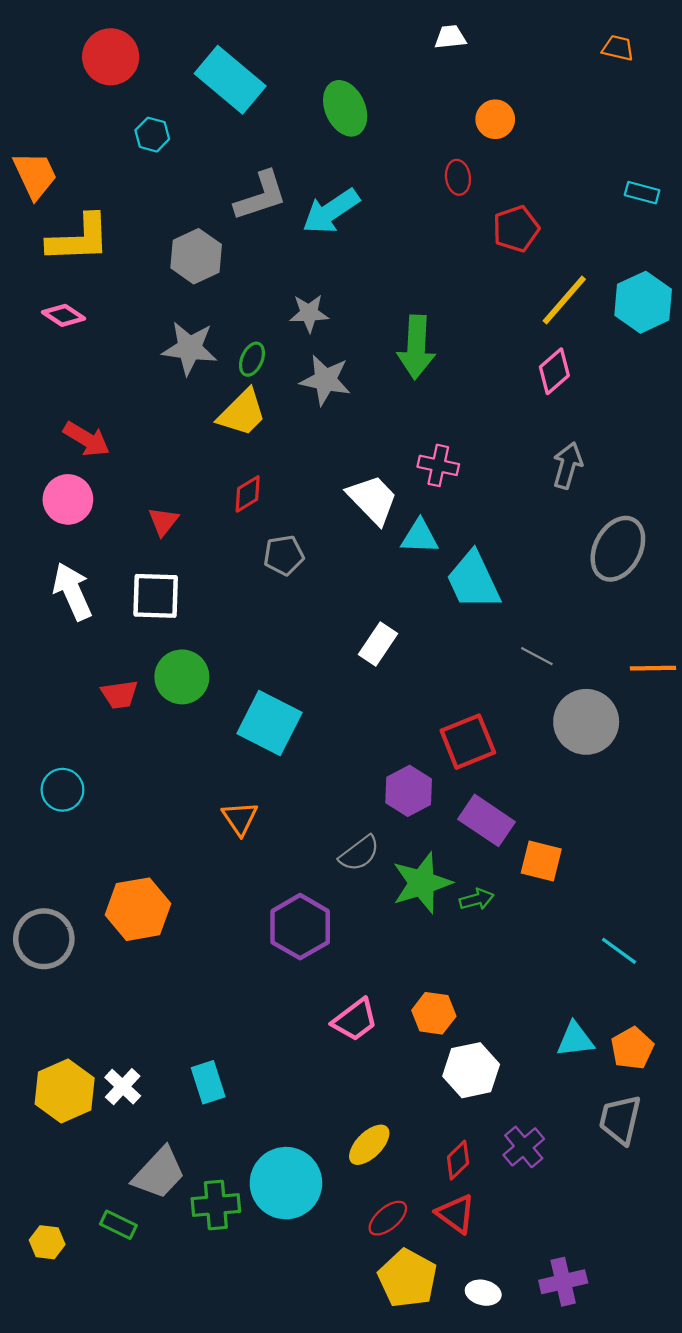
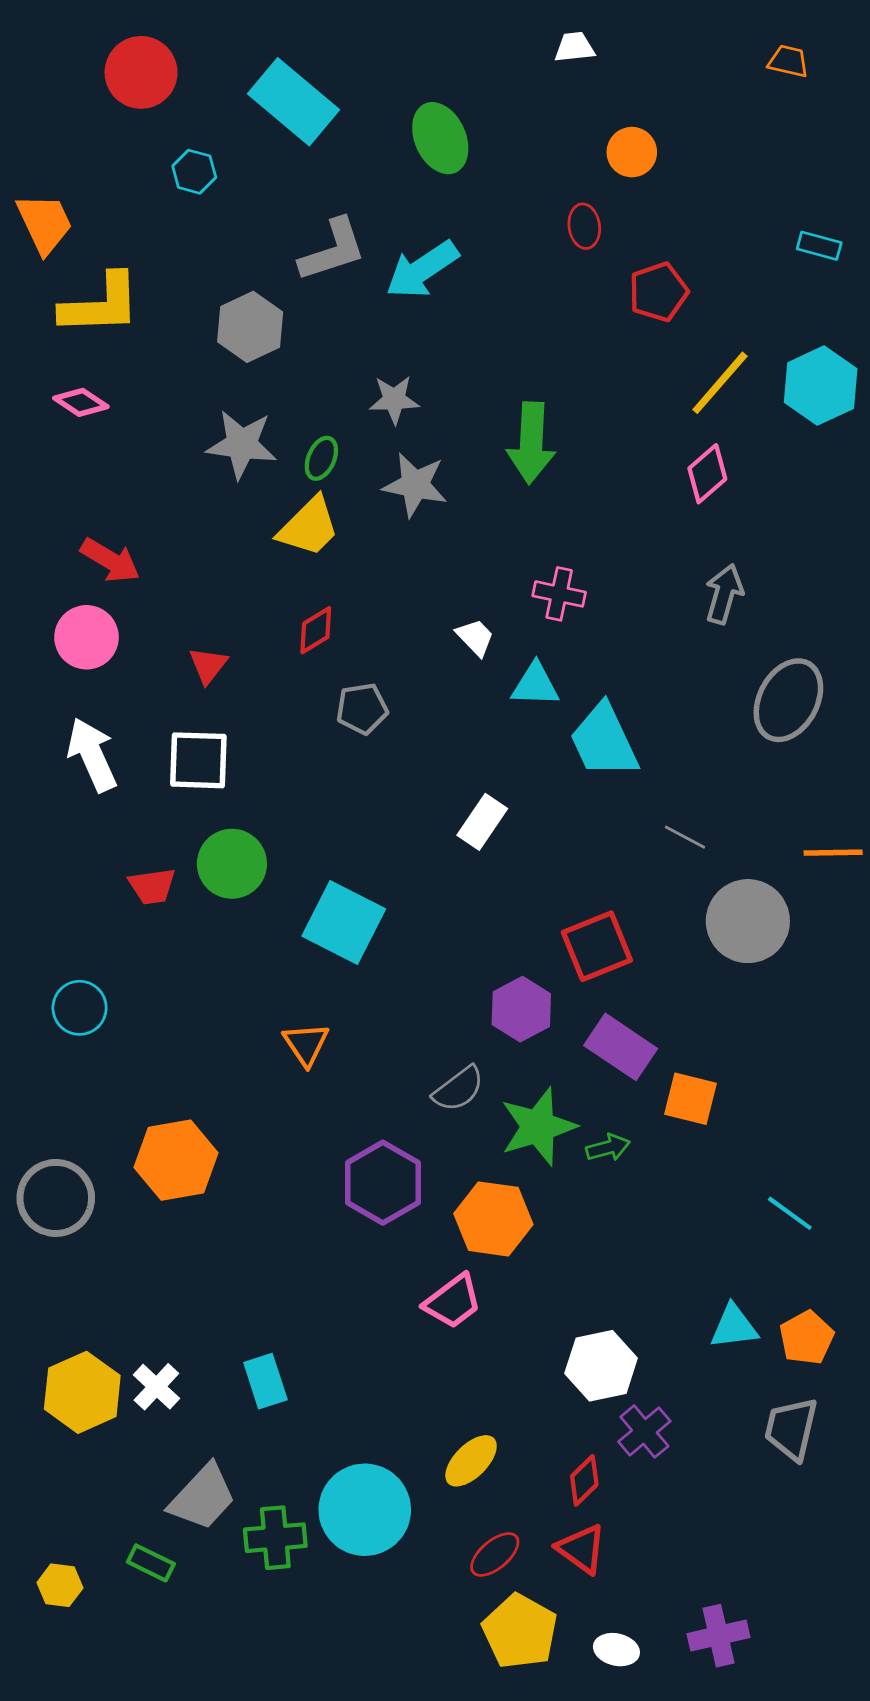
white trapezoid: (373, 499) -> (475, 637), size x0.6
orange hexagon: (434, 1013) -> (493, 1219), moved, size x1.4
purple cross: (524, 1147) -> (644, 1431), moved

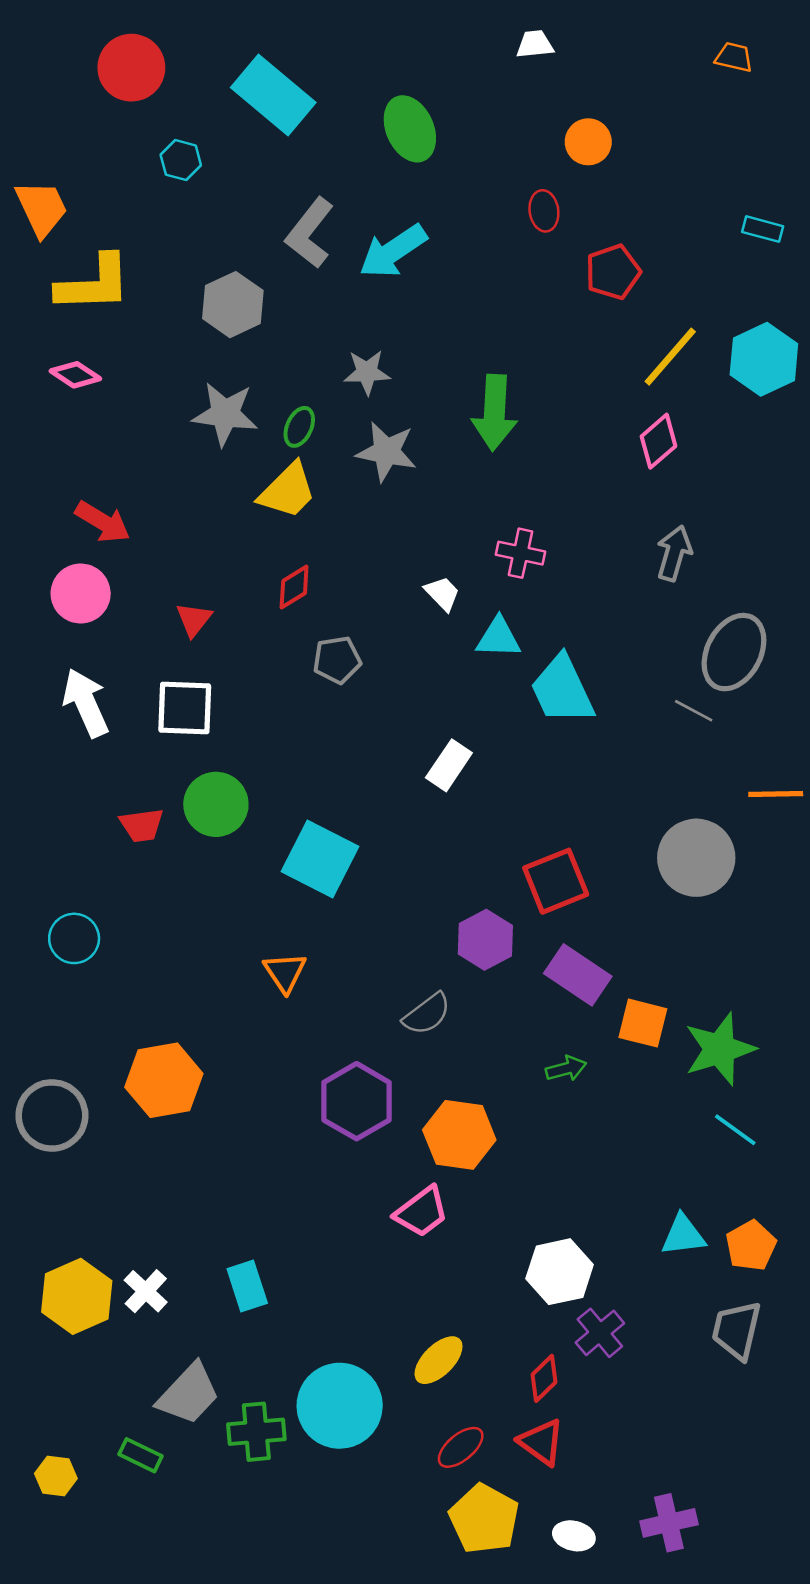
gray L-shape: (333, 250) -> (310, 233), turned 146
gray line: (685, 837) -> (694, 711), moved
green star: (538, 1127) -> (720, 1049), moved

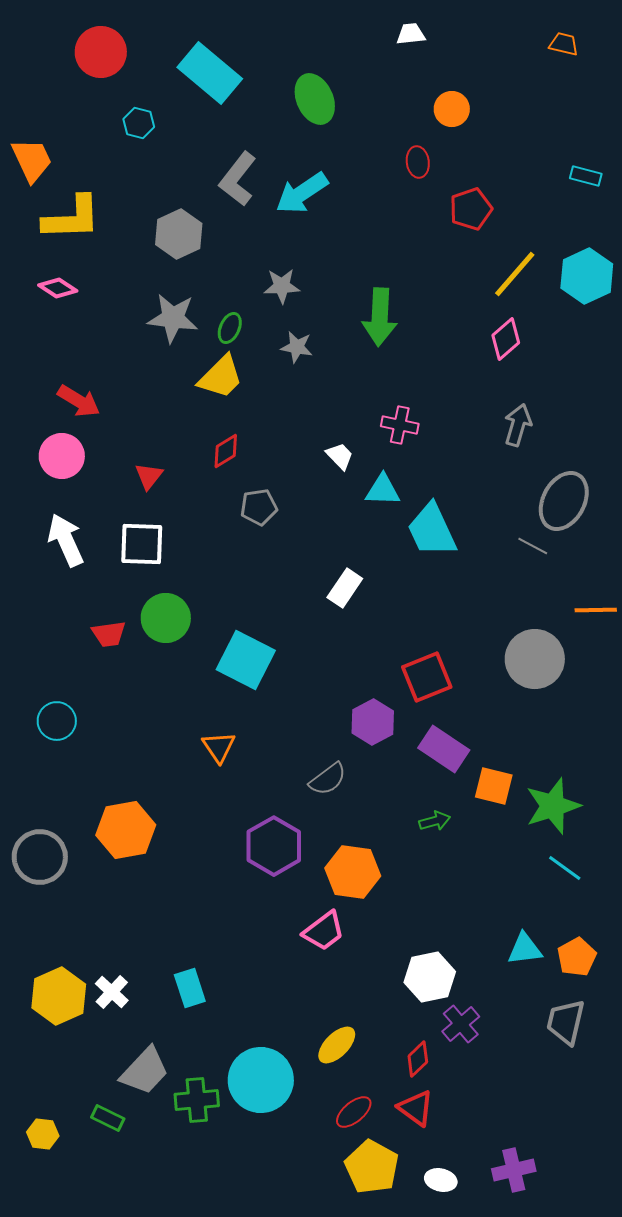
gray star: (386, 452) -> (297, 347), size x0.7

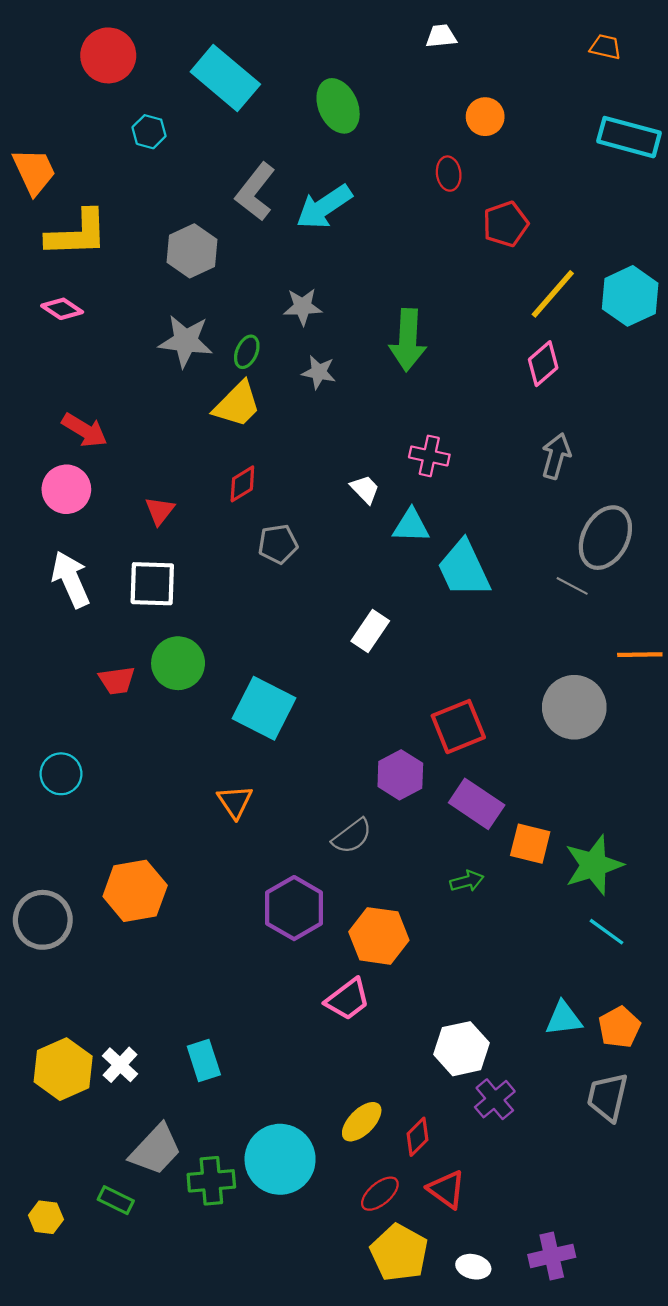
cyan rectangle: (586, 176) -> (629, 137), moved, size x1.8
red diamond: (418, 1059) -> (417, 1137), moved

